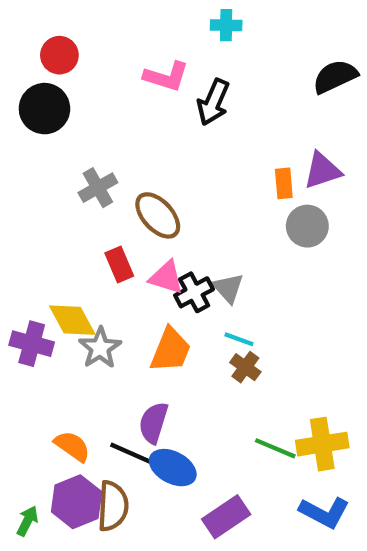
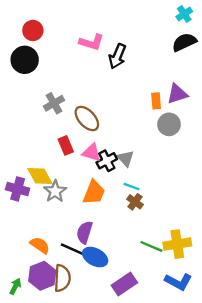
cyan cross: (226, 25) -> (184, 14), moved, turned -35

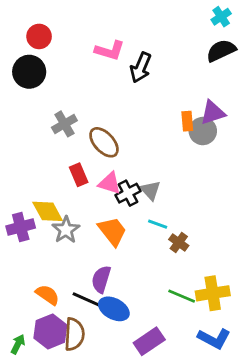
gray circle: (169, 124) -> (203, 131), moved
purple cross: (18, 189) -> (21, 227), turned -30
orange trapezoid: (94, 192) -> (112, 231), turned -60
brown cross: (135, 202) -> (179, 243), moved

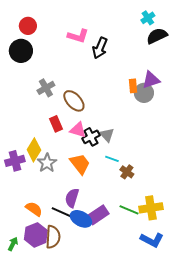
cyan cross: (221, 17) -> (148, 18), moved
yellow diamond: (48, 211) -> (34, 150), turned 60
purple rectangle: (149, 341) -> (98, 215), moved

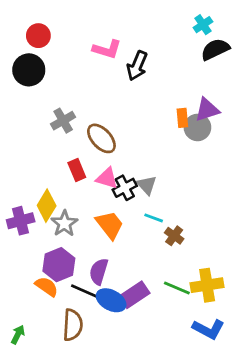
purple hexagon: (36, 235) -> (59, 265), moved

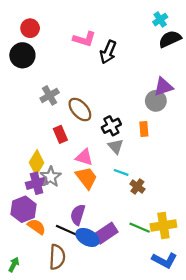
orange rectangle: (182, 118) -> (144, 129), moved
pink triangle: (107, 178) -> (84, 157), moved
black cross: (125, 188) -> (111, 126), moved
purple cross: (21, 221) -> (37, 183), moved
purple hexagon: (59, 265) -> (24, 209), moved

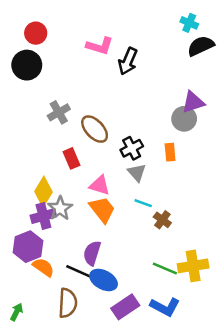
cyan cross: (160, 20) -> (189, 23), turned -32
purple rectangle: (106, 233) -> (125, 307), moved
blue L-shape: (164, 260) -> (165, 307), moved

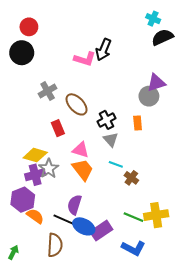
pink L-shape: (100, 46) -> (85, 59), moved
yellow diamond: (43, 192) -> (35, 155), turned 75
purple rectangle: (125, 307) -> (101, 231), moved

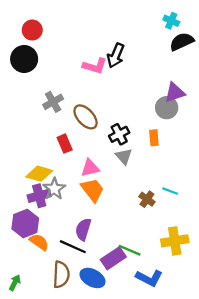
pink triangle: (81, 150) -> (90, 168), turned -30
cyan line: (116, 164) -> (170, 191), moved
green line: (133, 217) -> (130, 250), moved
blue ellipse: (84, 226) -> (92, 278), moved

